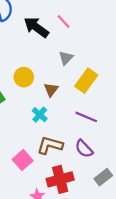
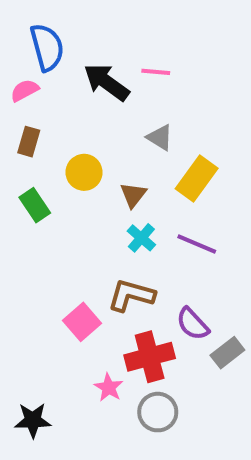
pink line: (64, 22) -> (156, 72), turned -42
gray triangle: (66, 58) -> (160, 137), turned -42
cyan cross: (40, 115) -> (141, 238), moved
purple semicircle: (84, 149) -> (193, 324), moved

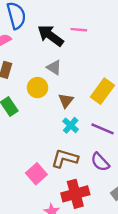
gray triangle: (160, 137) -> (54, 67), moved
purple semicircle: (193, 324) -> (100, 162), moved

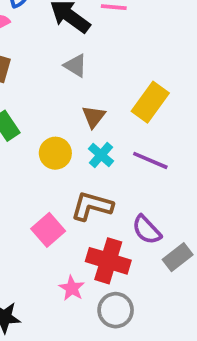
yellow circle: (38, 88) -> (55, 153), moved
purple semicircle: (100, 162) -> (147, 230), moved
red cross: (75, 194) -> (108, 261), turned 32

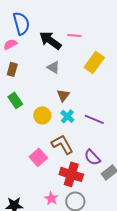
yellow rectangle: (150, 102) -> (94, 62), moved
brown L-shape: (92, 206) -> (62, 144), turned 45
pink star: (72, 288) -> (51, 198), moved

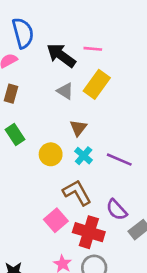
yellow rectangle: (94, 62) -> (97, 84), moved
pink square: (38, 157) -> (56, 220), moved

